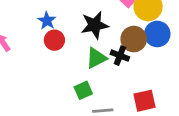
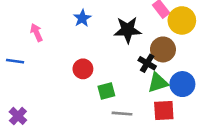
blue circle: (157, 34) -> (182, 84), moved
red circle: (54, 40) -> (83, 69), moved
green triangle: (96, 58) -> (158, 83), moved

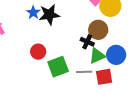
black star: (128, 30) -> (49, 15), moved
green square: (106, 91) -> (58, 67), size x1.5
gray line: (122, 114) -> (84, 72), moved

